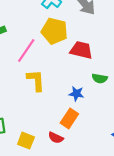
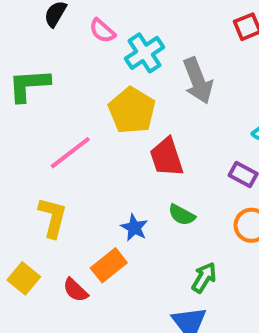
pink line: (26, 50) -> (70, 153), moved
red trapezoid: (81, 50) -> (167, 157), turned -140
yellow L-shape: (36, 80) -> (53, 217), moved

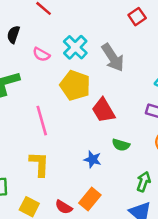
pink semicircle: (102, 31) -> (41, 54), moved
pink line: (70, 153) -> (42, 121), turned -56
orange rectangle: (109, 265) -> (90, 199), moved

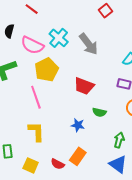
pink semicircle: (41, 54) -> (32, 45), size x1.6
yellow pentagon: (75, 85) -> (47, 70), moved, turned 30
red trapezoid: (103, 110) -> (84, 86), turned -35

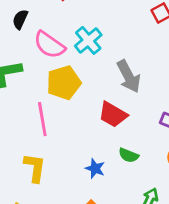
gray arrow: (89, 44) -> (129, 76), moved

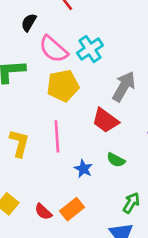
gray arrow: (129, 76) -> (124, 87), turned -128
pink line: (42, 119) -> (57, 136), moved
yellow L-shape: (35, 168) -> (19, 143), moved

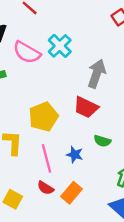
yellow pentagon: (63, 86) -> (43, 117), moved
pink line: (57, 136) -> (47, 158), moved
red semicircle: (43, 212) -> (45, 188), moved

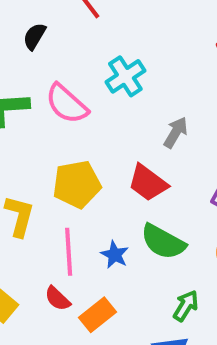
pink semicircle: (27, 52) -> (67, 104), moved
gray arrow: (97, 74) -> (176, 132), size x0.7
green semicircle: (102, 141) -> (163, 242), size x1.6

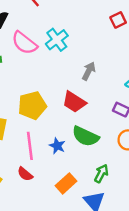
pink semicircle: (67, 104) -> (24, 43), moved
orange rectangle: (98, 315) -> (66, 183), moved

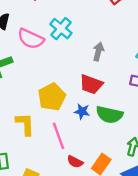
blue star: (57, 146) -> (82, 111), moved
red semicircle: (25, 174) -> (75, 162), moved

